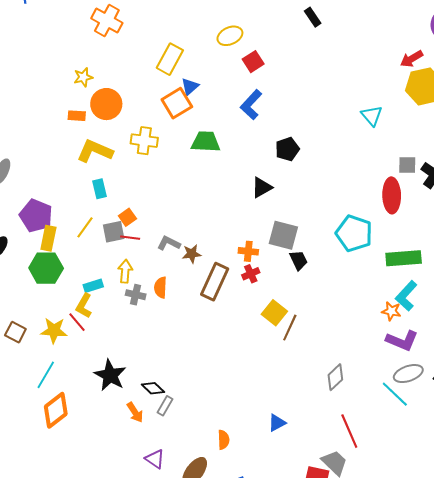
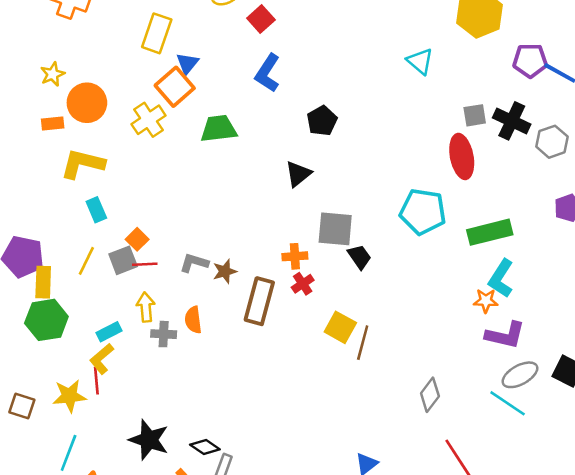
yellow cross: (144, 141) -> (149, 120), moved, turned -32
yellow L-shape: (84, 306) -> (102, 359), turned 30
red line: (77, 322) -> (96, 381), turned 45

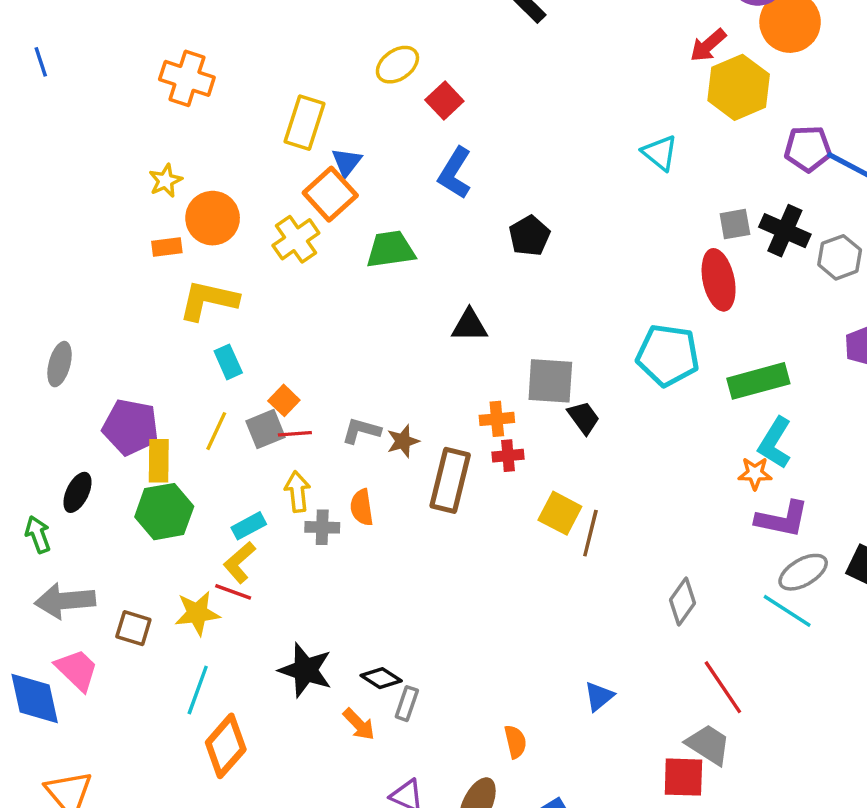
black triangle: (298, 174) -> (469, 325), moved, turned 40
red cross: (303, 284) -> (508, 456), turned 30
red line: (96, 381) -> (233, 592), turned -64

